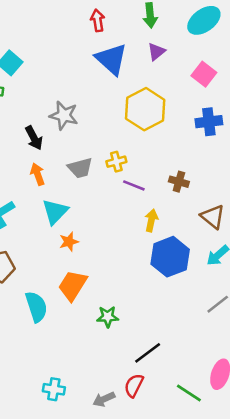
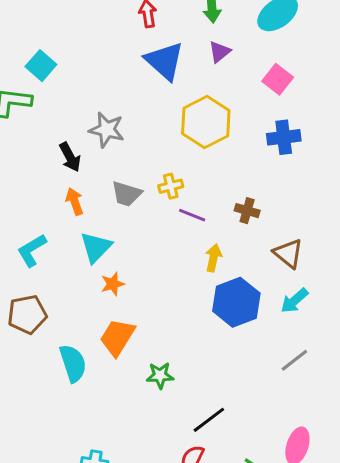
gray trapezoid: (80, 168) -> (126, 194), turned 32

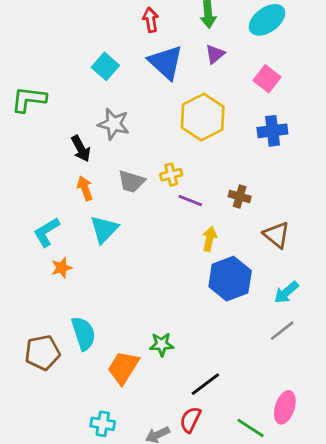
cyan square: (41, 66) -> (105, 66), moved
orange star: (113, 284) -> (62, 268), moved
cyan arrow: (294, 301) -> (286, 292), moved
brown pentagon: (27, 314) -> (42, 353), moved
orange trapezoid: (117, 337) -> (123, 368), moved

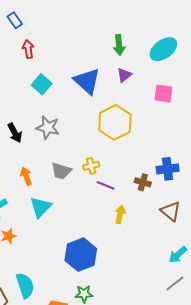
red arrow: (151, 20) -> (28, 49), moved
pink square: (267, 79) -> (163, 94), turned -30
blue cross: (272, 131) -> (168, 169), moved
black arrow: (81, 149) -> (15, 133), moved
blue hexagon: (230, 279) -> (81, 255), moved

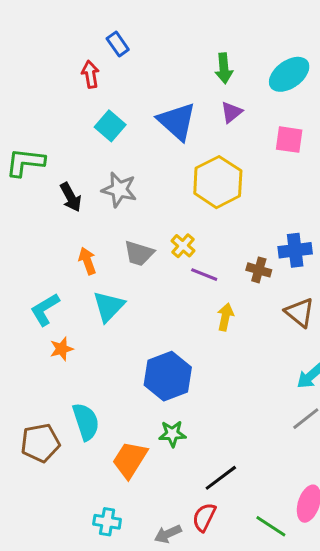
blue rectangle: (15, 20) -> (118, 44), moved
yellow cross: (91, 166) -> (183, 246), turned -35

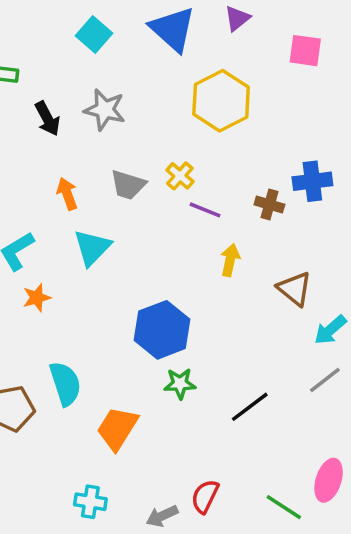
brown triangle: (300, 312) -> (295, 289), moved
green star: (172, 434) -> (180, 384), moved
black line: (221, 478) -> (250, 407), moved

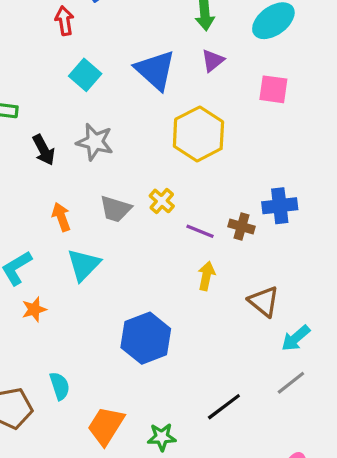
purple line: (205, 210) -> (200, 231), moved
cyan semicircle: (65, 384) -> (60, 386), size x0.7
green star: (180, 384) -> (162, 437), moved

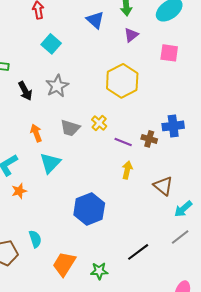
blue triangle: (155, 70) -> (95, 20), moved, size x0.7
gray star: (95, 142) -> (57, 86), turned 30

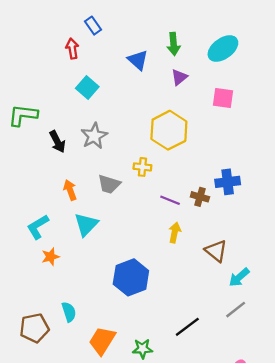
yellow cross: (99, 123) -> (142, 167), moved, turned -35

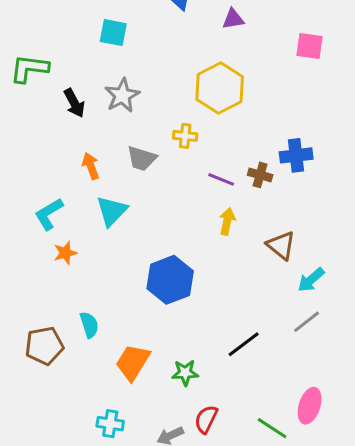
purple triangle: (179, 77) -> (233, 19), turned 30
cyan square: (87, 88) -> (113, 33), turned -30
pink square: (223, 98) -> (310, 46), moved

